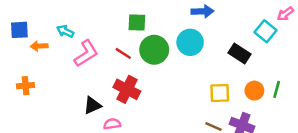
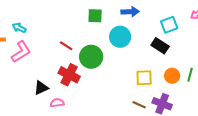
green square: (137, 23) -> (95, 16), moved
cyan square: (266, 31) -> (169, 25), moved, turned 30
green circle: (154, 50) -> (91, 57), moved
pink L-shape: (86, 53) -> (21, 52), moved

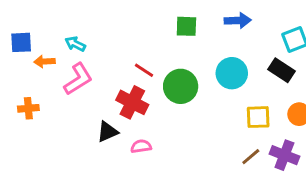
cyan circle: (120, 37) -> (232, 73), moved
red cross: (69, 75) -> (132, 102), moved
pink semicircle: (57, 103) -> (141, 146), moved
brown line: (139, 105) -> (251, 157), turned -64

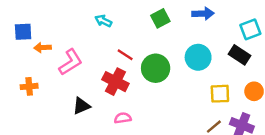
green square: (186, 26) -> (160, 18), turned -30
cyan arrow: (75, 44) -> (103, 21), moved
black triangle: (107, 132) -> (81, 106), moved

